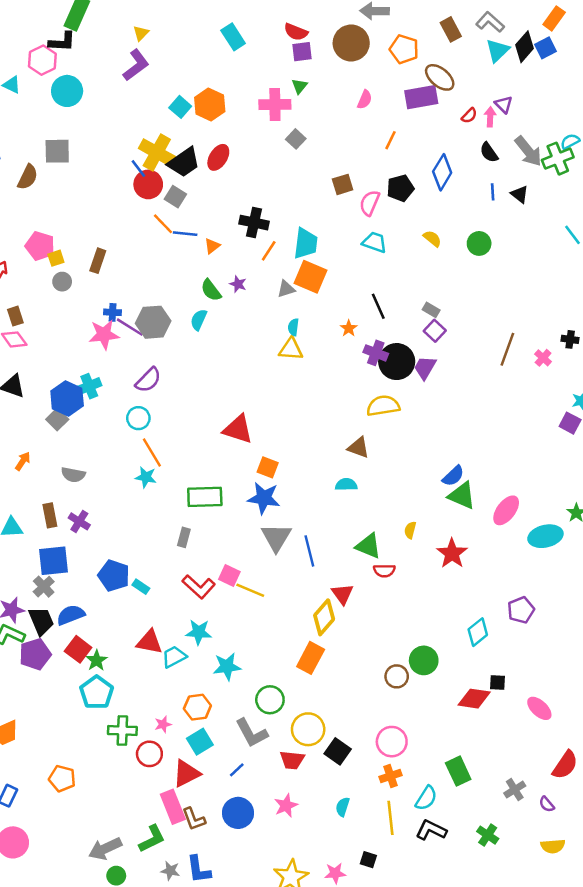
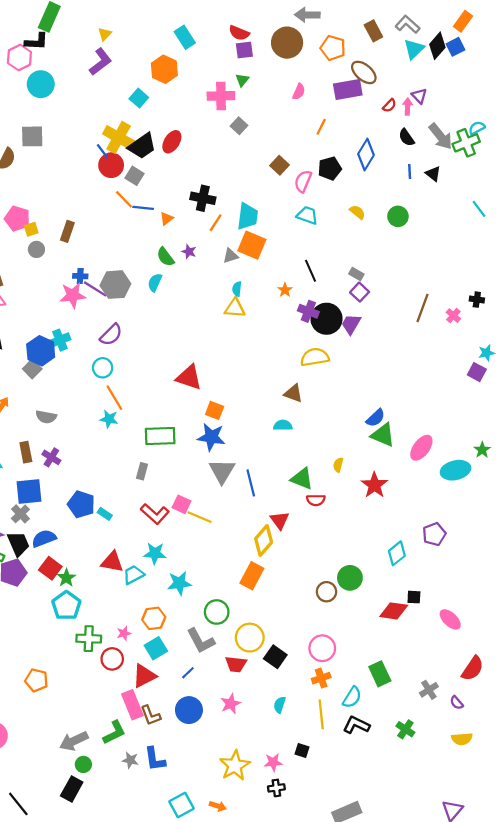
orange hexagon: (210, 104) -> (164, 69), moved
brown square: (343, 184) -> (280, 165), turned -30

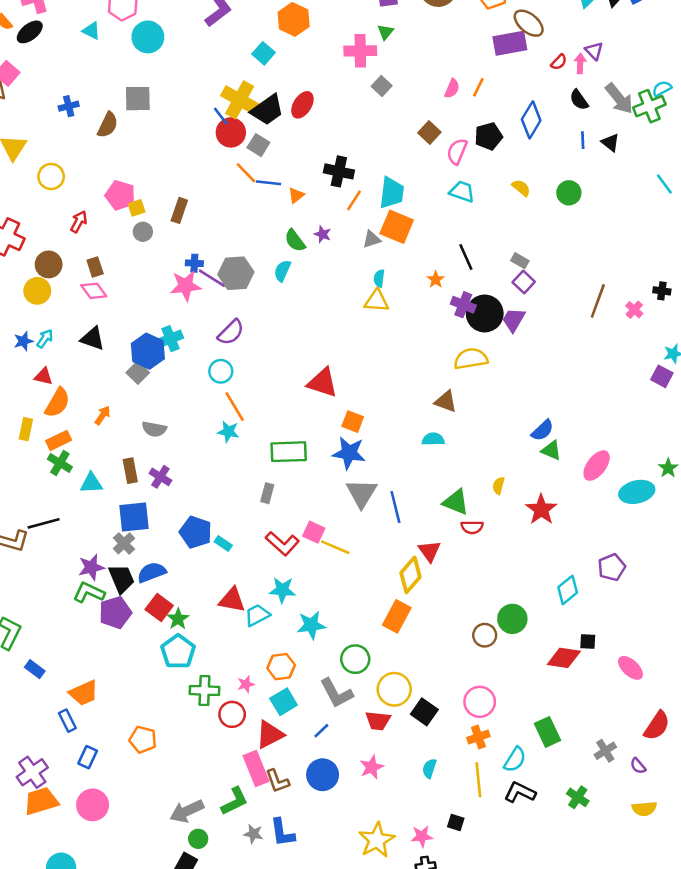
pink semicircle: (299, 92) -> (452, 89), moved
green triangle: (383, 435) -> (551, 450), size x0.7

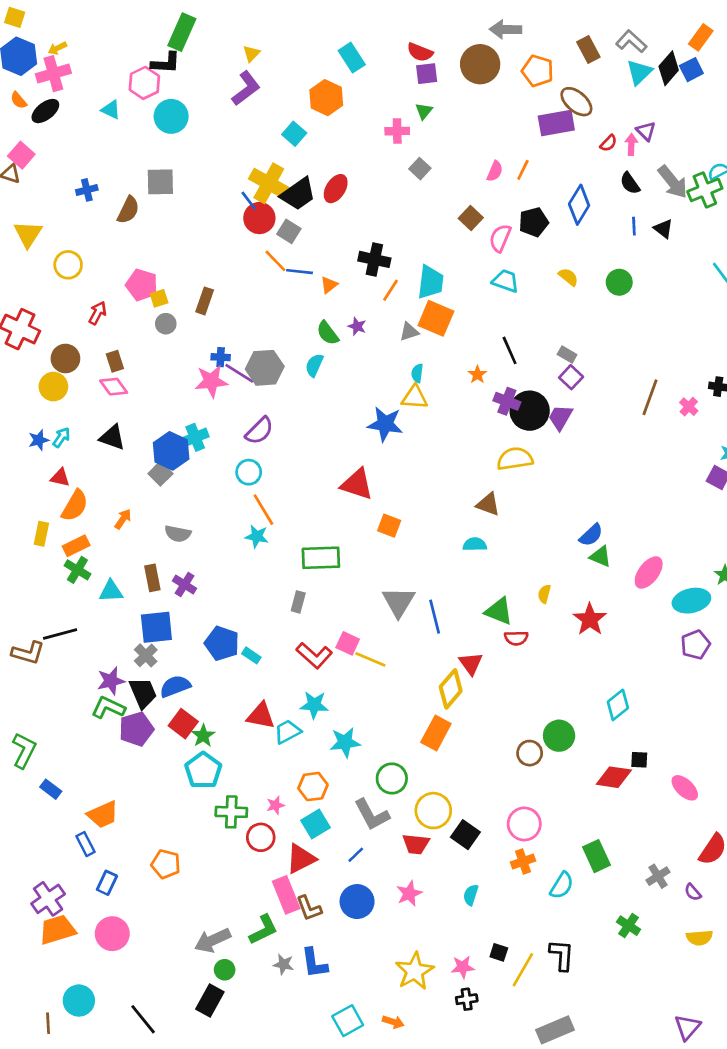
pink cross: (360, 51) -> (397, 131), size x0.7
blue star: (349, 453) -> (385, 424), moved
purple pentagon: (612, 567) -> (695, 645), moved
yellow line: (478, 780) -> (523, 970), moved, turned 36
black L-shape: (520, 792) -> (562, 955), moved, turned 68

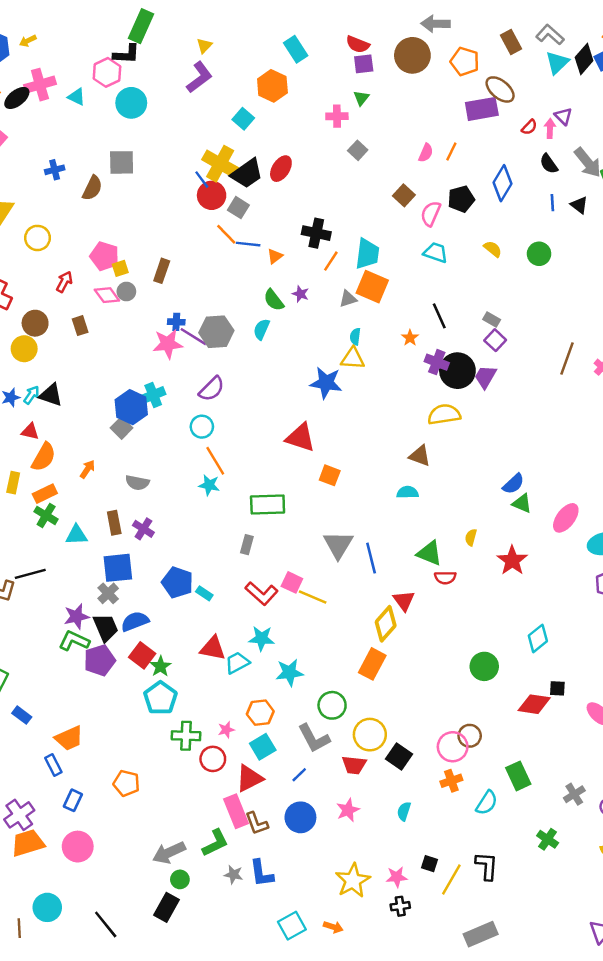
pink cross: (53, 74) -> (40, 85), moved
pink diamond: (114, 387) -> (107, 295), moved
black triangle: (112, 437) -> (51, 395), moved
brown circle: (530, 753) -> (470, 736), moved

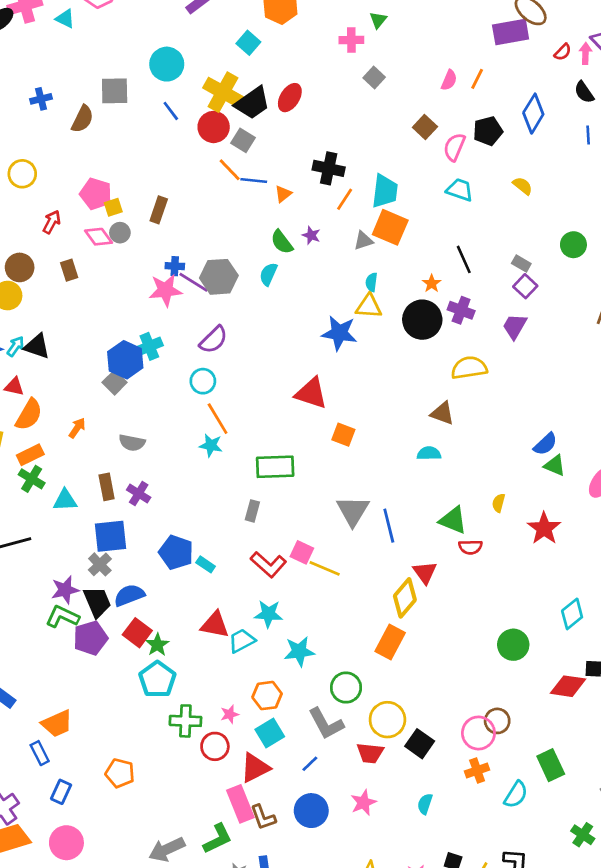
cyan circle: (131, 103) -> (167, 64), moved
blue line: (202, 180) -> (171, 111), moved
green circle: (539, 254) -> (573, 245), moved
black circle: (457, 371) -> (422, 320), moved

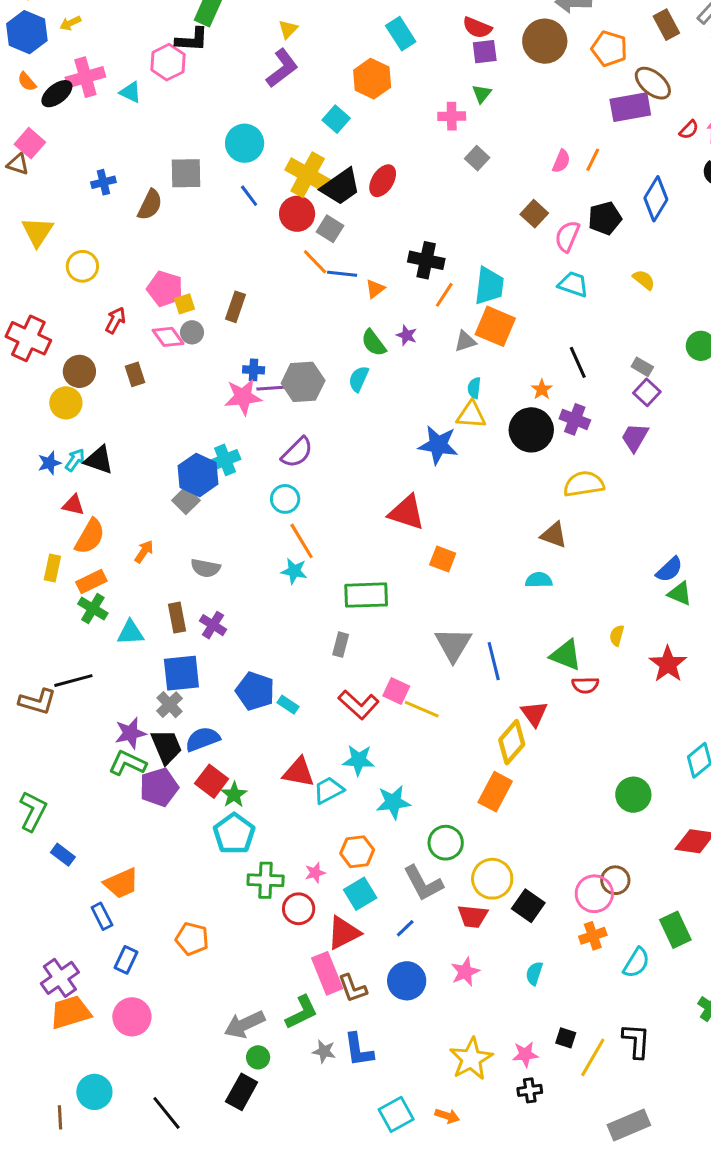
purple line: (194, 282) -> (275, 388), turned -36

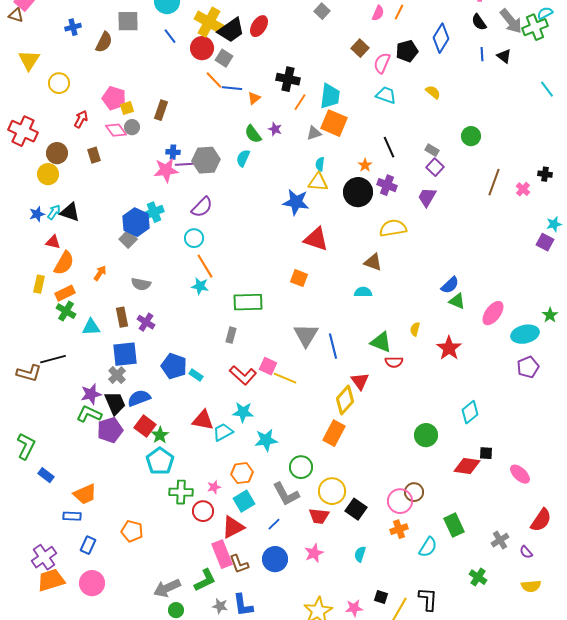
red triangle: (407, 512) -> (316, 239), moved
blue rectangle: (102, 916) -> (72, 516), turned -60

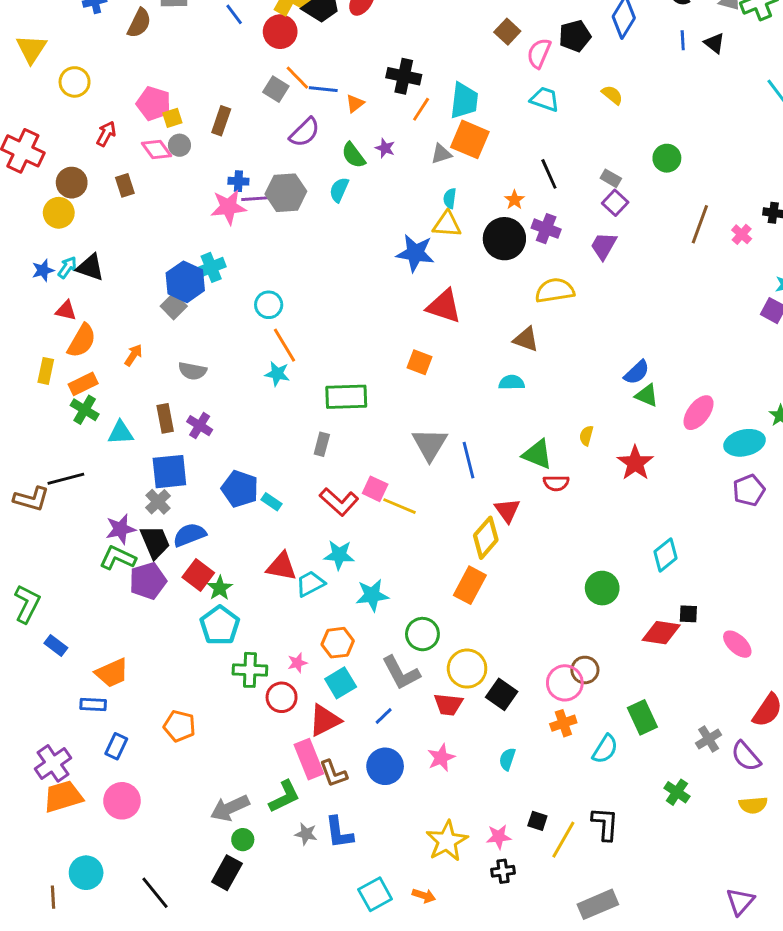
gray square: (224, 58) -> (276, 89), moved
purple semicircle: (202, 207) -> (305, 132), moved
purple semicircle: (526, 552) -> (746, 756), size x1.6

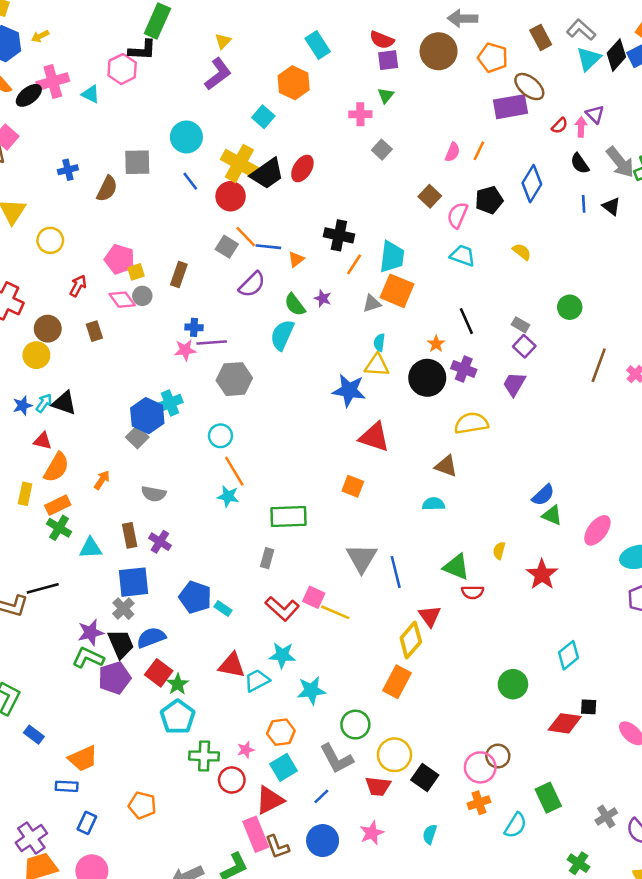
cyan semicircle: (339, 190) -> (282, 335), size x1.4
gray hexagon: (286, 193) -> (234, 379), moved
pink star: (228, 207) -> (185, 350), size x0.7

